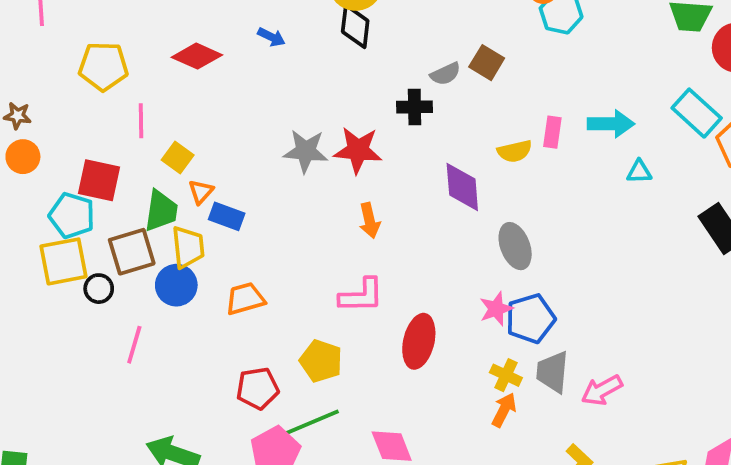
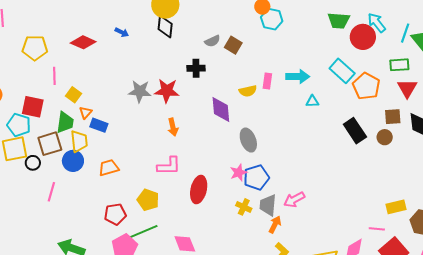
gray semicircle: (445, 74) -> (212, 41), moved
pink arrow: (602, 390) -> (294, 200), moved
orange arrow: (504, 410) -> (275, 225), moved

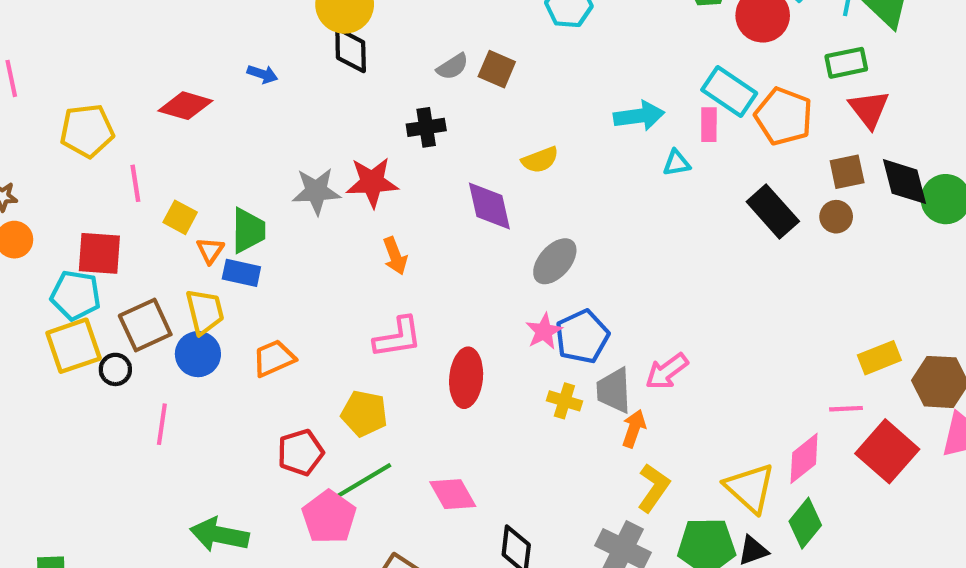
pink rectangle: (267, 81) -> (709, 125), moved
green trapezoid: (65, 122) -> (248, 230), moved
gray ellipse: (248, 140) -> (555, 261), turned 70

